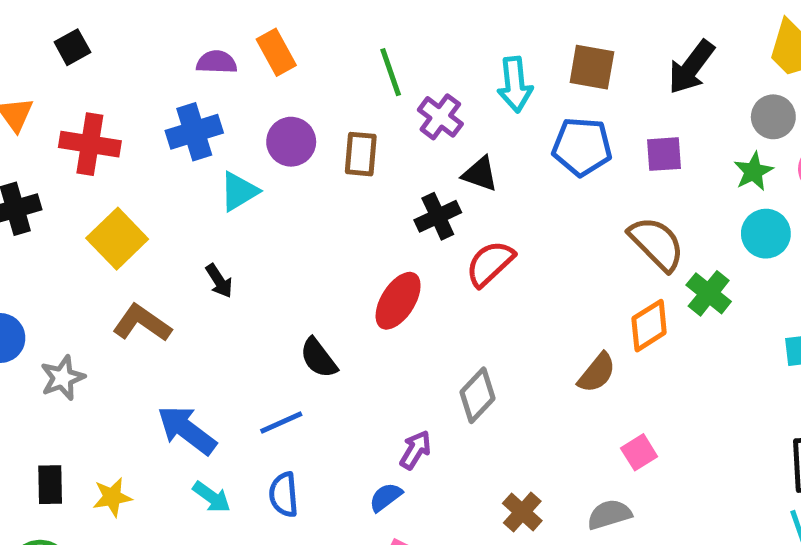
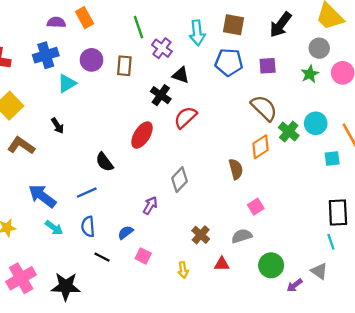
black cross: (438, 216) -> (161, 95), turned -30
cyan circle: (766, 234) -> (316, 123), moved
brown semicircle: (597, 373) -> (236, 169), turned -54
blue semicircle: (386, 497) -> (126, 232), moved

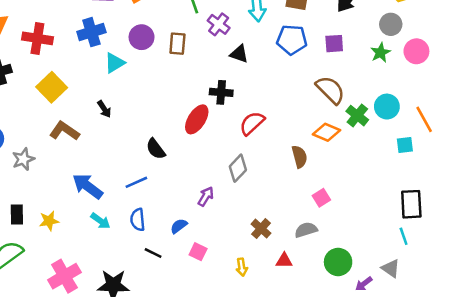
black cross: (161, 95) -> (221, 92), moved, turned -30
red semicircle: (185, 117) -> (252, 123), moved
orange diamond: (261, 147) -> (327, 132), turned 55

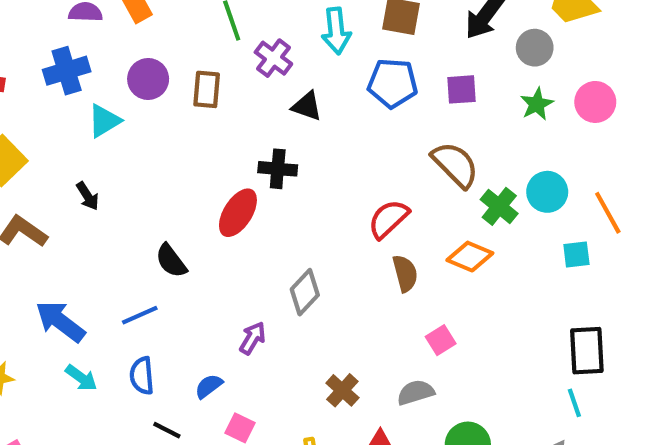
gray circle: (391, 24) -> (535, 48), moved
red semicircle: (252, 123) -> (388, 219), moved
orange diamond: (327, 132) -> (470, 257), moved

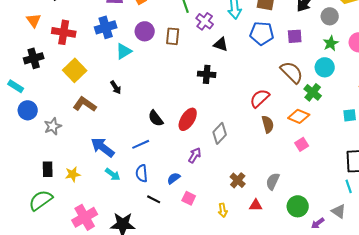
cyan circle: (547, 192) -> (325, 67), moved
red ellipse: (238, 213) -> (188, 119), moved
pink square: (441, 340) -> (302, 144), moved
gray semicircle: (416, 392) -> (273, 181), turned -48

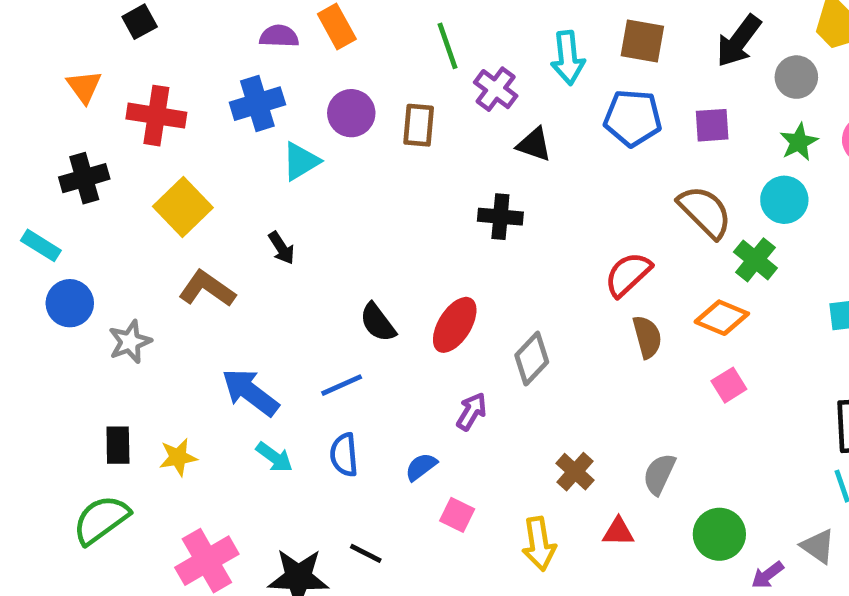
black line: (154, 199) -> (366, 553), moved
yellow arrow: (223, 210) -> (539, 544), size x1.5

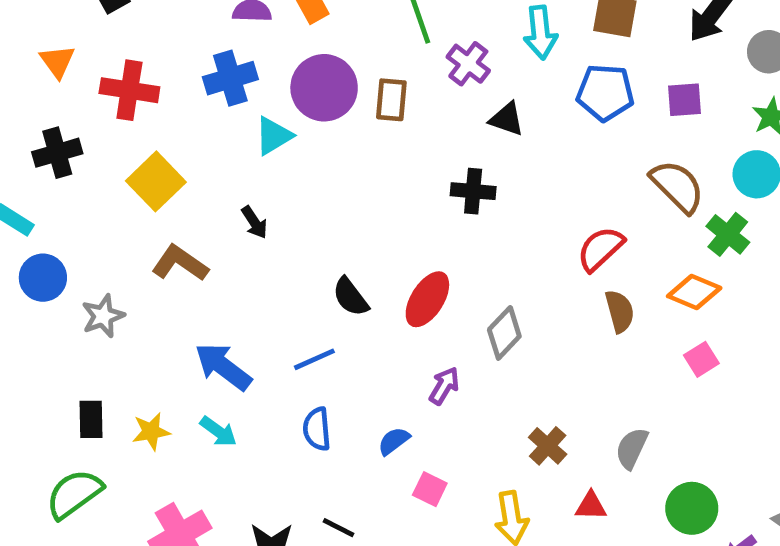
purple circle: (351, 113) -> (324, 88), size x1.4
cyan arrow: (274, 457) -> (218, 431), moved

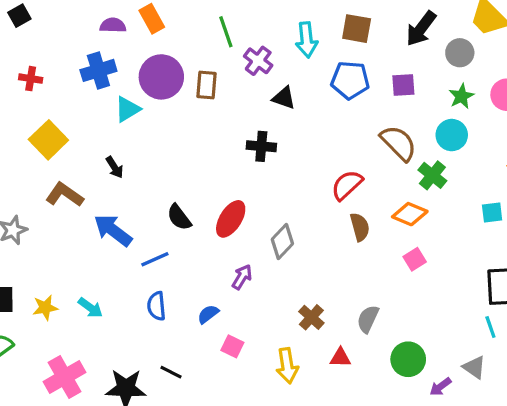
red cross: (129, 90) -> (31, 79), size x0.6
blue arrow: (223, 367) -> (113, 230), moved

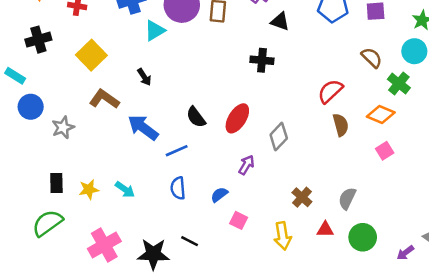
brown semicircle: (398, 143) -> (372, 58), size x0.7
green circle: (408, 359) -> (363, 237), moved

